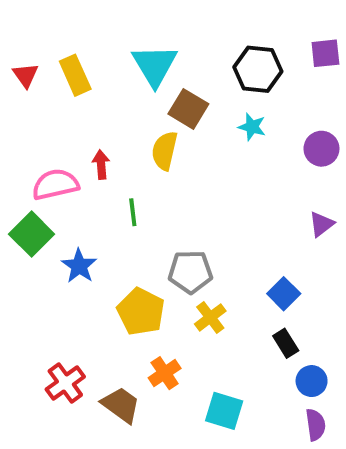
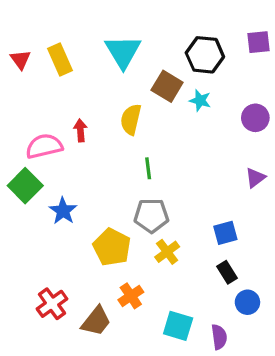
brown square: (188, 109) -> (167, 86), moved
green line: (133, 212) -> (148, 168), moved
blue square: (284, 294) -> (225, 233), turned 30
brown trapezoid: (121, 405) -> (96, 321), turned 92
purple semicircle: (316, 425) -> (219, 337), moved

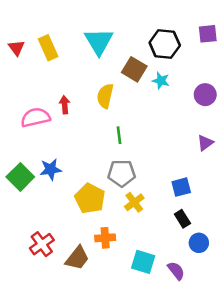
green square: (25, 186) -> (20, 177), moved
blue star: (63, 211) -> (51, 169), turned 30
orange cross: (131, 296) -> (105, 238), turned 30
purple semicircle: (219, 337) -> (176, 271), turned -30

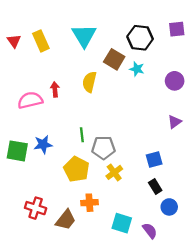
green line: (119, 135) -> (82, 135), moved
green square: (20, 177) -> (17, 151), turned -35
red cross: (42, 244) -> (36, 208), turned -36

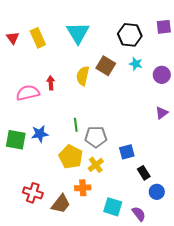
brown square: (114, 59) -> (106, 66), moved
cyan star: (137, 69) -> (136, 64), moved
blue square: (154, 160) -> (127, 152), moved
yellow cross: (114, 172) -> (96, 165), moved

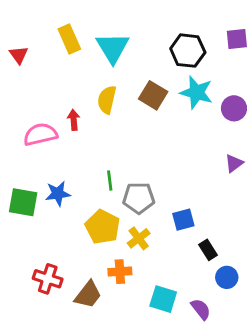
yellow rectangle: (38, 38) -> (69, 39), moved
cyan star: (136, 64) -> (196, 92), size x1.6
yellow semicircle: (83, 76) -> (107, 100), moved

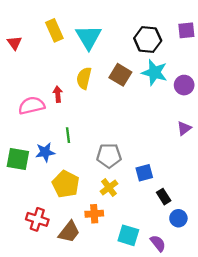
green line: (110, 181) -> (68, 135), moved
yellow pentagon: (103, 227) -> (66, 184), moved

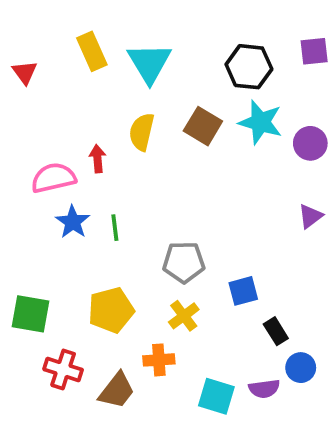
blue star: (45, 152) -> (73, 222), moved, turned -30
green square: (18, 159) -> (30, 314), moved
yellow pentagon: (66, 184) -> (111, 310), turned 30
purple semicircle: (158, 243) -> (264, 389), moved, turned 120

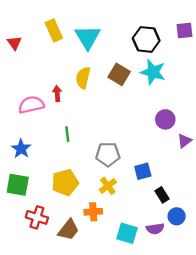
purple circle: (310, 143) -> (165, 119), moved
purple triangle: (310, 216) -> (184, 141), moved
blue star: (73, 222) -> (21, 149), moved

